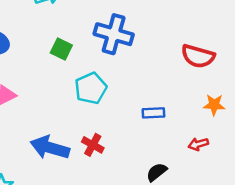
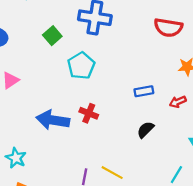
green square: (61, 49) -> (52, 36), turned 30
blue rectangle: (153, 113) -> (144, 91), moved

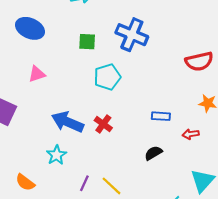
red semicircle: (168, 28) -> (199, 61), turned -36
green square: (52, 36) -> (87, 42), turned 30
cyan star: (16, 158) -> (56, 155), moved

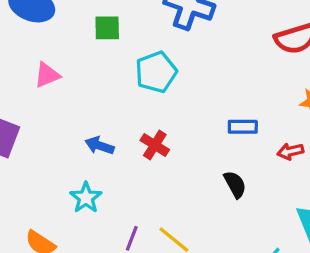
green square: (87, 42) -> (107, 28), moved
blue arrow: (68, 122) -> (100, 146), size x0.6
black semicircle: (153, 153) -> (235, 184), turned 96

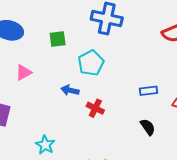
blue arrow: (100, 146) -> (70, 90), moved
cyan star: (86, 198) -> (45, 145), moved

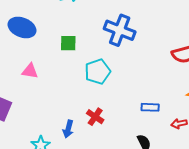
pink triangle: (24, 72) -> (30, 71), turned 30
blue arrow: (70, 90) -> (68, 129), moved, turned -96

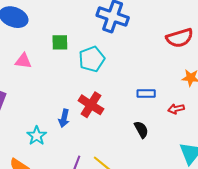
green square: (68, 43) -> (60, 42), moved
red cross: (95, 117) -> (91, 105), size x1.4

